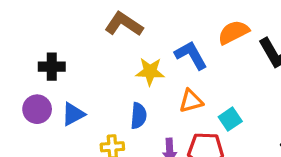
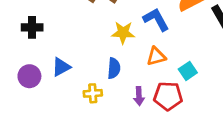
black cross: (52, 67) -> (32, 27), moved
purple circle: (37, 109) -> (29, 76), moved

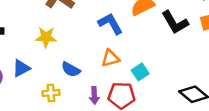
yellow star: (123, 33) -> (46, 37), moved
blue semicircle: (114, 68) -> (71, 69), turned 114

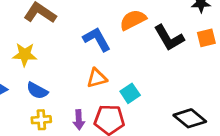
blue semicircle: (71, 69) -> (37, 91), moved
yellow cross: (51, 93) -> (41, 120), moved

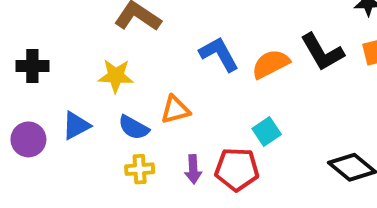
orange semicircle: (133, 20) -> (271, 64), moved
orange triangle: (97, 78) -> (175, 110), moved

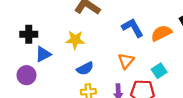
orange triangle: (175, 110) -> (126, 61), moved, turned -35
blue triangle: (76, 126) -> (43, 54), moved
blue semicircle: (134, 128) -> (85, 69), turned -56

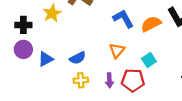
yellow star: (75, 40) -> (52, 13), moved, turned -30
blue triangle: (43, 54) -> (46, 59), moved
purple circle: (27, 75) -> (23, 49), moved

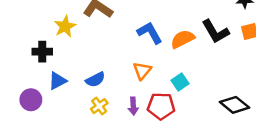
black cross: (23, 25) -> (42, 52), moved
purple circle: (23, 49) -> (31, 100), moved
yellow cross: (81, 80) -> (99, 106), turned -32

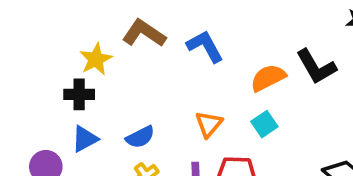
blue L-shape: (150, 33) -> (205, 46), moved
black cross: (42, 52) -> (79, 94), moved
cyan square: (180, 82) -> (264, 124), moved

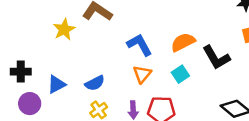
blue L-shape: (205, 46) -> (140, 45), moved
black L-shape: (316, 67) -> (216, 58), moved
black cross: (79, 94) -> (21, 72), moved

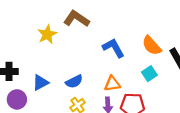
orange semicircle: (183, 42) -> (152, 46), turned -105
orange triangle: (142, 74) -> (112, 84), moved, turned 42

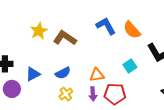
brown L-shape: (76, 19) -> (65, 38), moved
orange semicircle: (152, 46) -> (132, 30), moved
blue L-shape: (113, 48) -> (106, 26), moved

